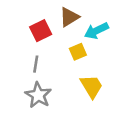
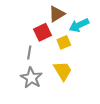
red square: (41, 31) -> (43, 32), moved
yellow trapezoid: (91, 86) -> (63, 71), moved

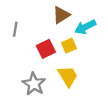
red square: (43, 32) -> (46, 49), moved
gray line: (29, 53) -> (15, 29), moved

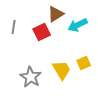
yellow square: (69, 46) -> (84, 63), moved
red square: (46, 49) -> (42, 32), moved

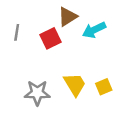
yellow square: (84, 63) -> (104, 87), moved
gray star: (31, 77) -> (37, 93), turned -30

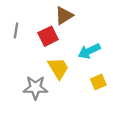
cyan arrow: (94, 30) -> (89, 51), moved
yellow trapezoid: (75, 84) -> (58, 68), moved

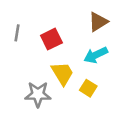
brown triangle: (64, 16) -> (98, 22), moved
yellow square: (98, 82) -> (88, 88), moved, turned -35

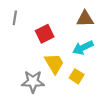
brown triangle: (98, 22) -> (85, 19), turned 30
gray line: (17, 33) -> (15, 18), moved

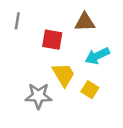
brown triangle: (85, 19) -> (85, 22), moved
red square: (45, 34) -> (52, 40), turned 36

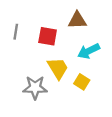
gray line: (17, 21) -> (16, 32), moved

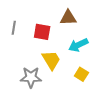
yellow square: (82, 82) -> (81, 74), moved

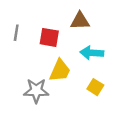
cyan arrow: (78, 45) -> (92, 53), turned 30
yellow trapezoid: (51, 60) -> (60, 71), turned 55

